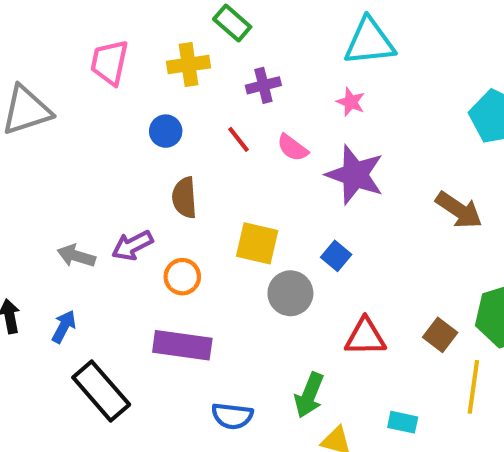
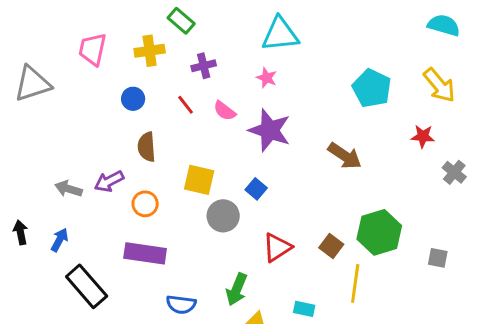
red triangle: (365, 337) -> (277, 247), turned -32

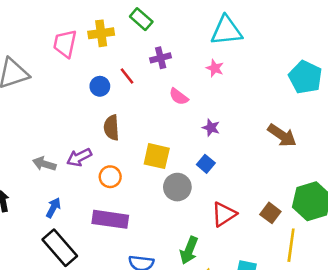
yellow cross: (150, 51) -> (101, 33), moved
red line: (186, 105) -> (127, 76), moved
purple star: (270, 130) -> (211, 128), moved, size x0.5
blue arrow: (60, 240) -> (53, 208), moved

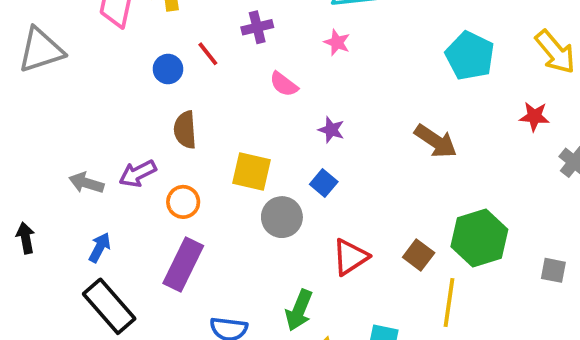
purple rectangle: (110, 219) -> (183, 265), turned -72

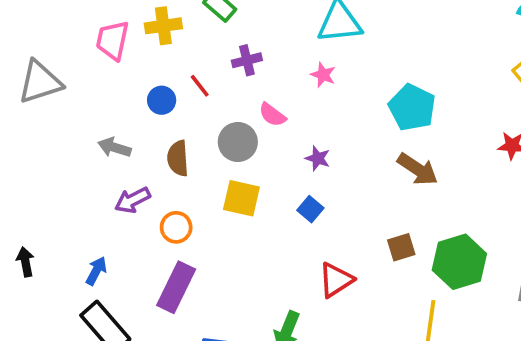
cyan pentagon: (470, 56) -> (412, 107), moved
gray arrow: (86, 183) -> (114, 147), moved
gray circle: (282, 217) -> (238, 142), moved
brown square: (419, 255) -> (401, 247), moved, turned 36

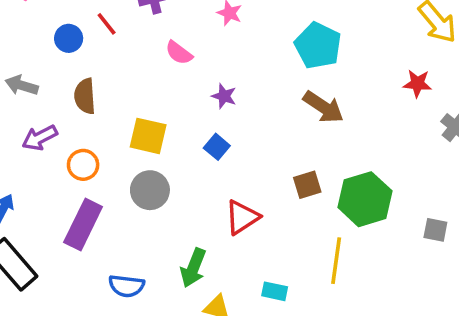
gray circle: (238, 142) -> (150, 190), moved

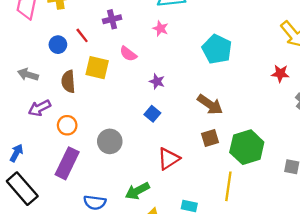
brown arrow: (323, 107) -> (210, 105), moved
yellow square: (148, 136) -> (97, 68), moved
green arrow: (193, 268) -> (137, 191), turned 40

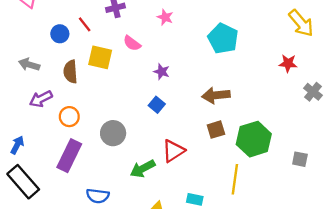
brown arrow: (210, 105) -> (216, 95), turned 140
green arrow: (137, 191) -> (143, 169), moved

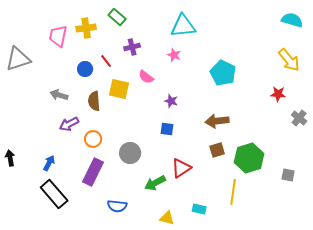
blue square: (157, 105) -> (167, 129), turned -32

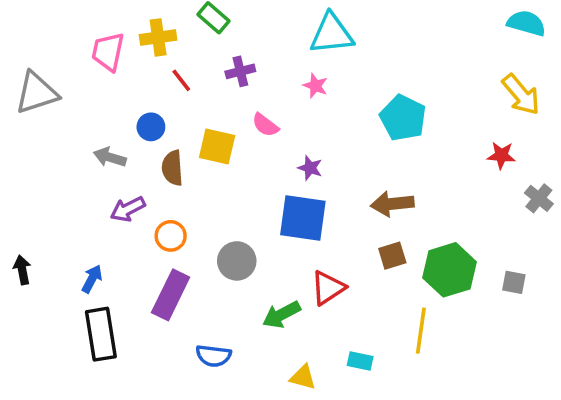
red line: (106, 61) -> (181, 80), moved
blue circle: (85, 69) -> (151, 127), moved
blue square: (167, 129) -> (303, 218), size x2.0
gray square: (288, 175) -> (514, 282), moved
black rectangle: (54, 194) -> (101, 334), turned 32

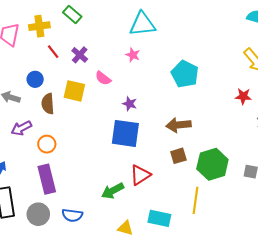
purple cross: (240, 71) -> (80, 55), moved, turned -35
gray circle: (237, 261) -> (38, 214), moved
purple rectangle: (171, 295) -> (47, 179), turned -40
cyan rectangle: (360, 361) -> (159, 218), size x1.5

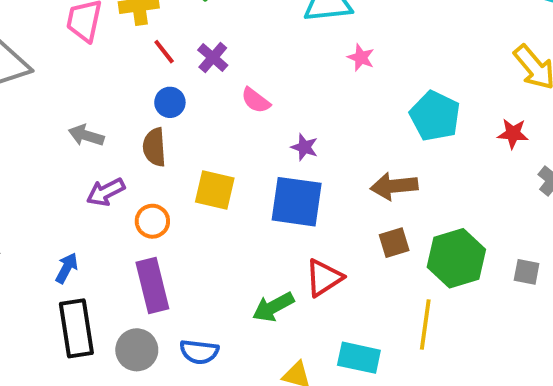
pink star: (133, 55) -> (361, 58), moved
cyan pentagon: (185, 74) -> (435, 116), moved
blue circle: (35, 79) -> (170, 102), moved
yellow square: (74, 91) -> (215, 190), moved

